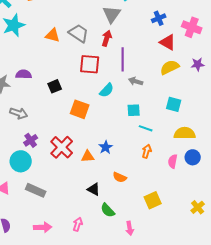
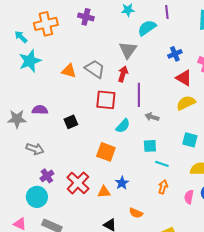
orange square: (80, 109) -> (106, 152), moved

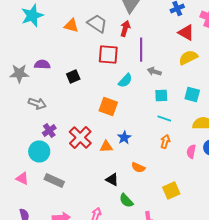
cyan square: (150, 146) -> (161, 96), moved

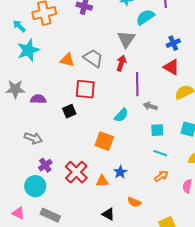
red triangle: (186, 32) -> (171, 67), moved
red square: (108, 54) -> (85, 89), moved
gray star: (19, 74) -> (15, 89), moved
orange arrow: (165, 142) -> (161, 176), turned 40

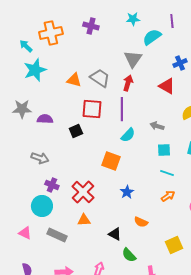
red triangle: (171, 67) -> (167, 86), moved
purple line: (137, 84) -> (122, 109), moved
purple cross: (45, 165) -> (52, 185), turned -32
orange triangle: (102, 181) -> (84, 220), moved

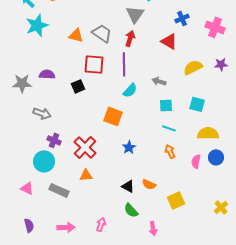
gray star: (22, 109) -> (22, 83), moved
orange arrow: (168, 196) -> (170, 151), turned -80
orange semicircle: (141, 222) -> (149, 184), moved
black triangle: (115, 234) -> (128, 186), moved

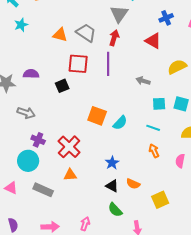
cyan star: (37, 25) -> (21, 25), size x0.6
cyan semicircle: (130, 90) -> (120, 123), moved
cyan square: (166, 105) -> (159, 104), moved
blue star: (129, 147) -> (112, 163), moved

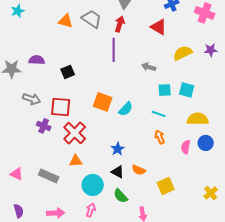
cyan star: (21, 25) -> (18, 11), moved
red square: (78, 64) -> (61, 107), moved
cyan circle: (28, 161) -> (93, 185), moved

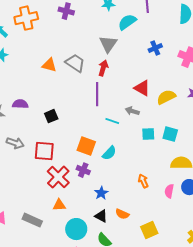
red triangle: (159, 27) -> (142, 88), moved
cyan line: (159, 114) -> (112, 121), moved
purple cross: (44, 126) -> (83, 170), moved

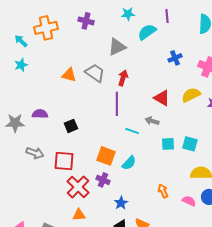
gray triangle: (108, 44) -> (117, 47), moved, turned 30
yellow semicircle: (166, 97) -> (191, 95), moved
pink semicircle: (169, 191) -> (189, 201), turned 104

